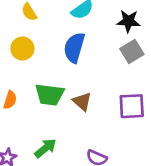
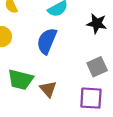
gray square: (132, 52) -> (97, 67), moved

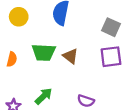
gray square: (97, 67) -> (111, 27), turned -30

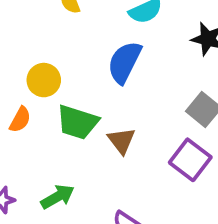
yellow circle: (19, 17) -> (44, 80), moved
purple square: (111, 57) -> (190, 160), turned 30

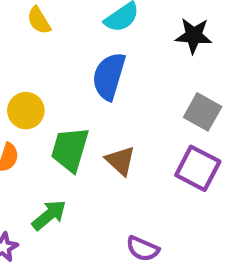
green trapezoid: (77, 122) -> (70, 149), turned 99
green arrow: (58, 197) -> (49, 215), moved

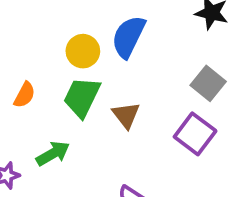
yellow circle: (26, 111) -> (83, 51), moved

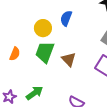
blue semicircle: (129, 37) -> (66, 18), size x0.7
green arrow: (53, 153) -> (34, 93), moved

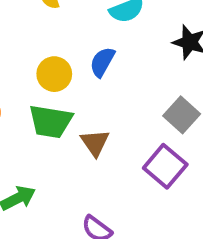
green trapezoid: (45, 52) -> (50, 121), turned -110

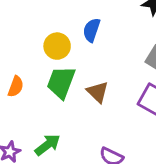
green trapezoid: (50, 121) -> (61, 82), turned 112

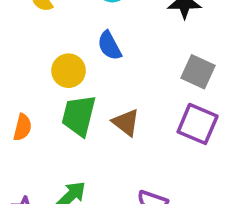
blue semicircle: (92, 30) -> (109, 46), turned -40

